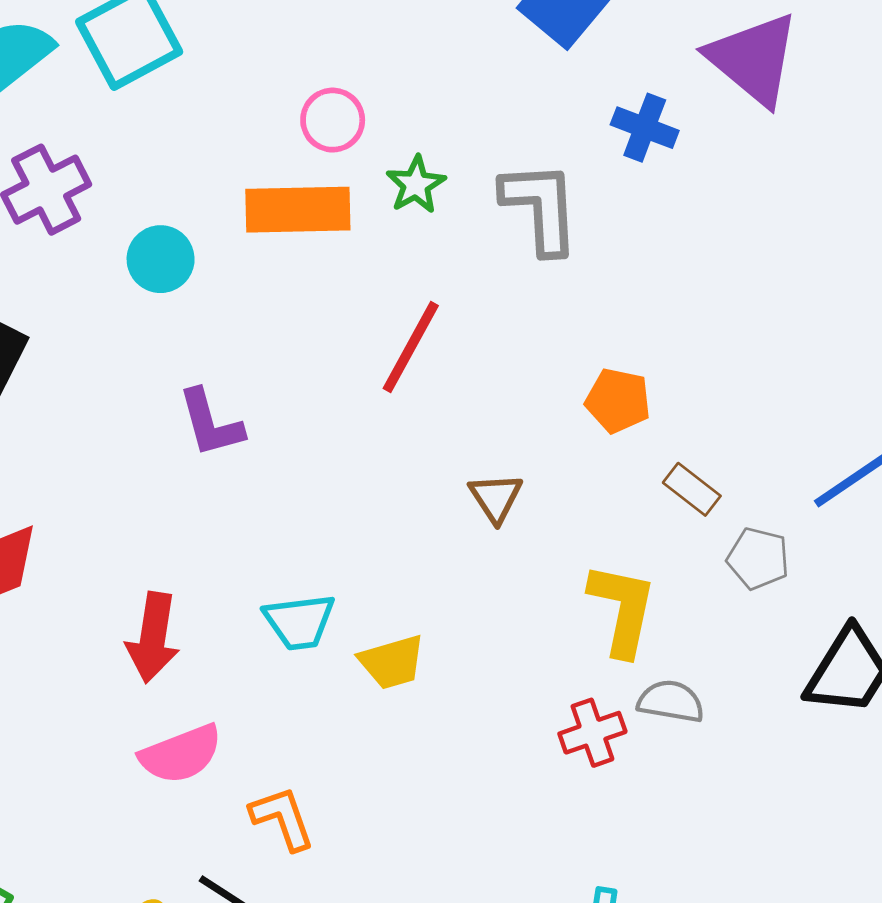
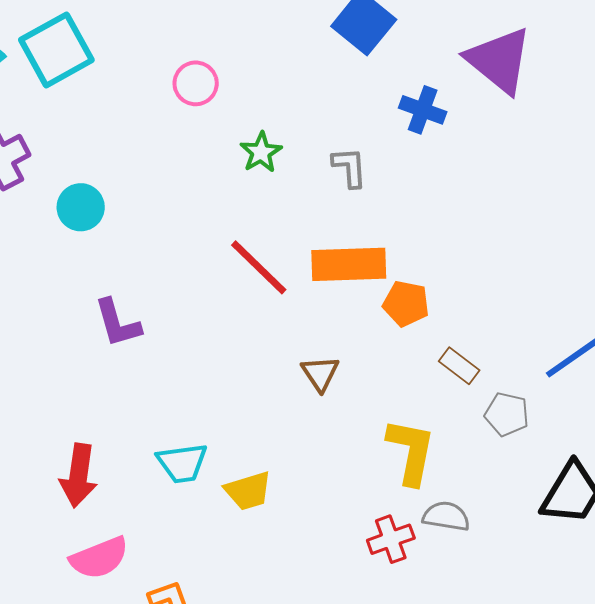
pink circle: (333, 120) -> (196, 83), moved
gray L-shape: (541, 207) -> (349, 167), size x0.6
orange rectangle: (298, 210) -> (349, 264), moved
red line: (411, 347) -> (259, 267), turned -74

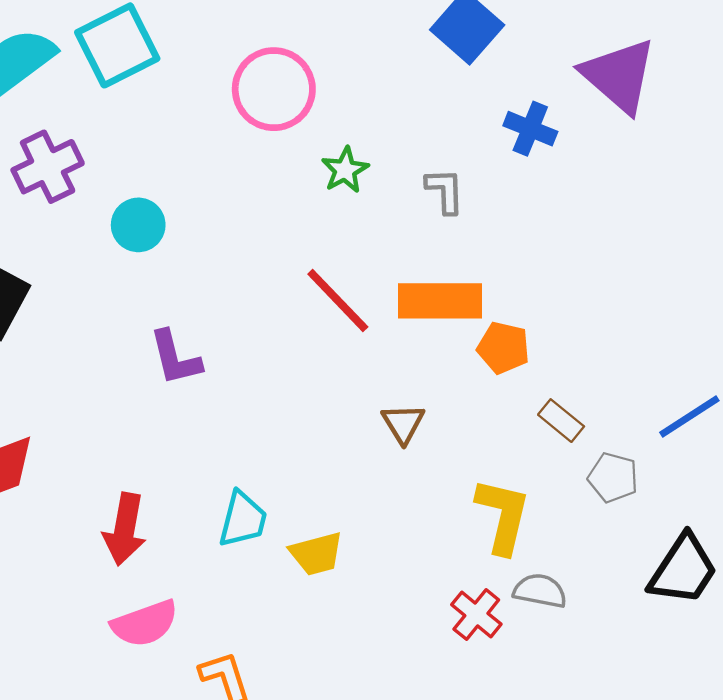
pink circle: (196, 83) -> (274, 89), size x1.6
cyan trapezoid: (182, 463) -> (243, 519), turned -70
red cross: (391, 539) -> (476, 614), turned -33

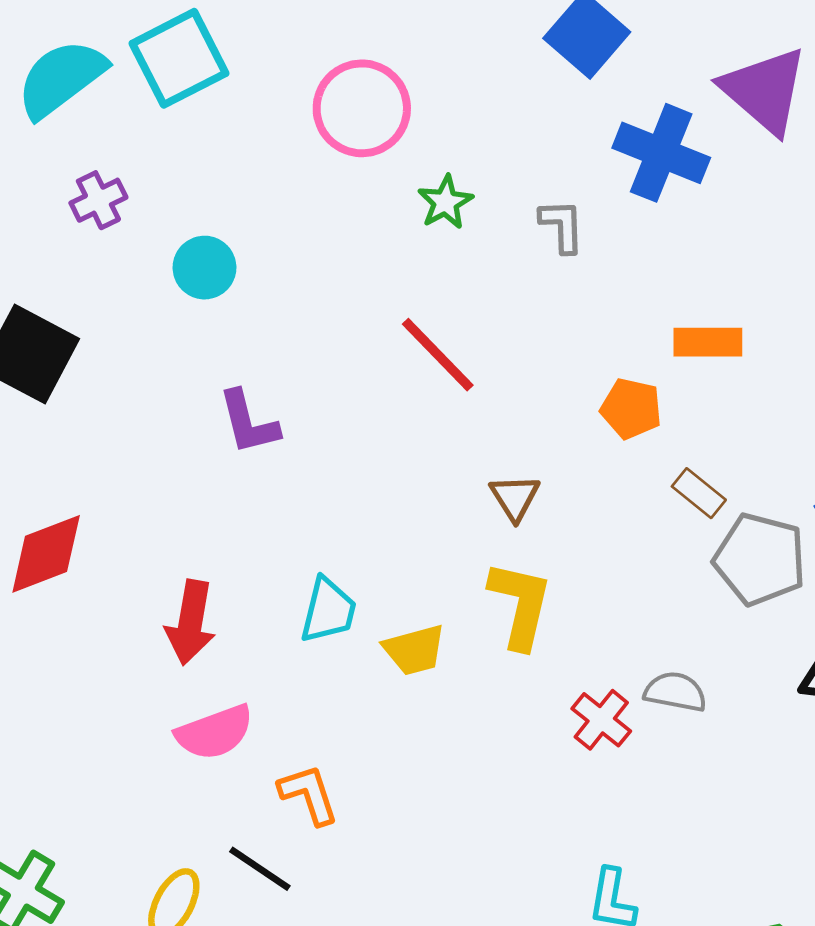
blue cross: (530, 129) -> (661, 153), size x1.5
purple cross: (48, 167) -> (98, 200), size x0.7
orange rectangle: (440, 301) -> (708, 342), moved, size x0.7
gray pentagon: (613, 478) -> (760, 559), size x1.6
yellow L-shape: (503, 516) -> (520, 605), moved

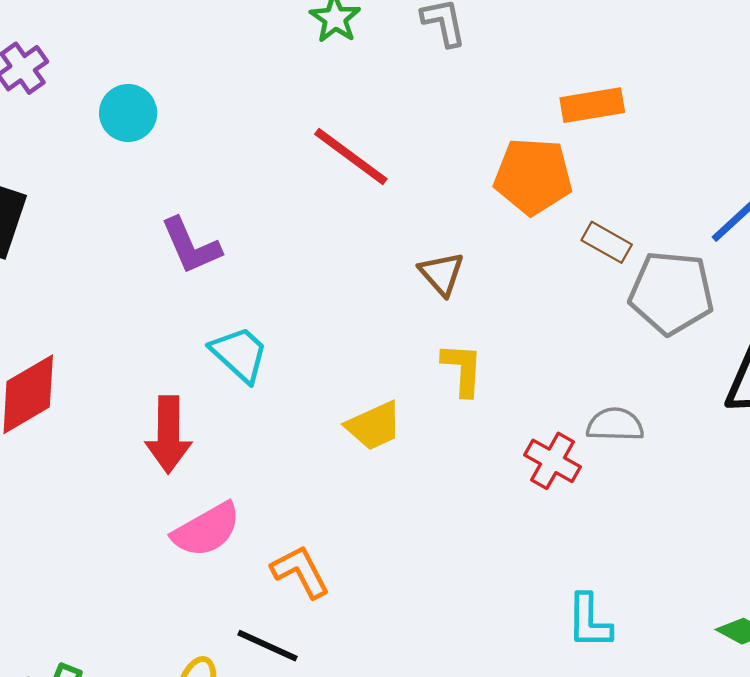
orange pentagon: (631, 408) -> (533, 176), size x1.4
yellow L-shape: (520, 605) -> (462, 369), size x0.7
cyan trapezoid: (328, 610) -> (239, 354), moved, turned -52

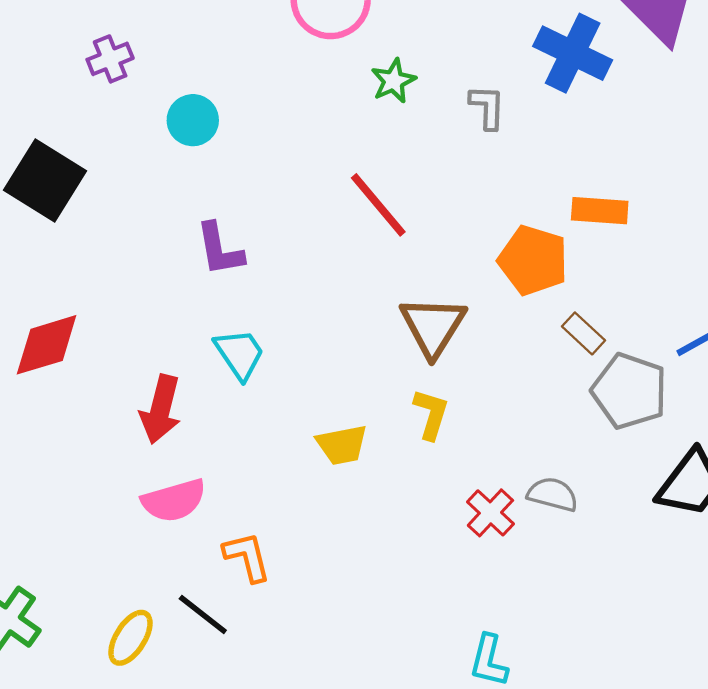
brown triangle: (442, 274) -> (433, 326), size x1.6

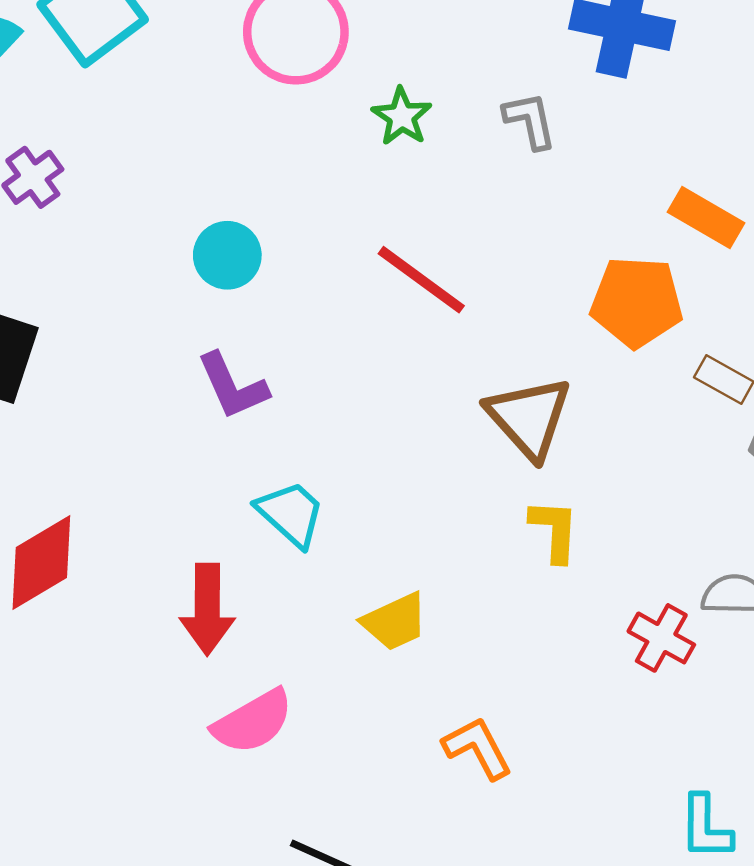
cyan circle: (193, 120) -> (227, 255), moved
orange rectangle: (600, 211) -> (706, 217), turned 40
yellow trapezoid: (342, 445) -> (395, 622), moved
orange L-shape: (247, 557) -> (478, 748), moved

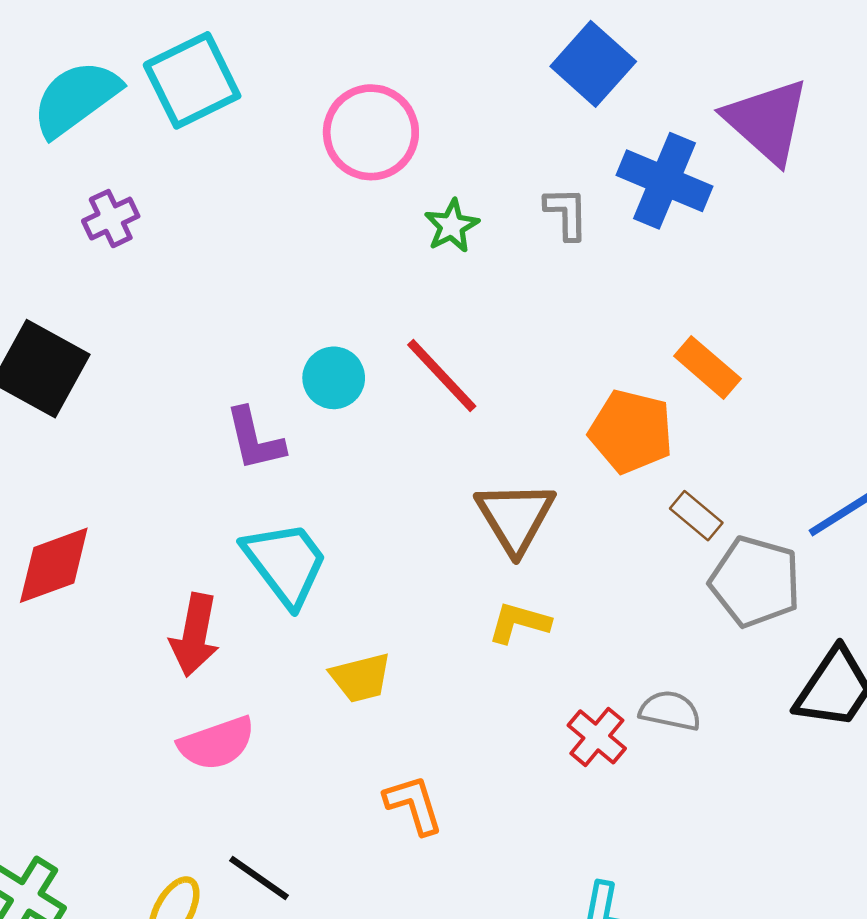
gray L-shape: (530, 120) -> (566, 213), moved
cyan circle: (227, 255) -> (334, 378), moved
cyan trapezoid: (291, 514) -> (286, 563), size x1.4
yellow L-shape: (554, 530) -> (519, 623), turned -88

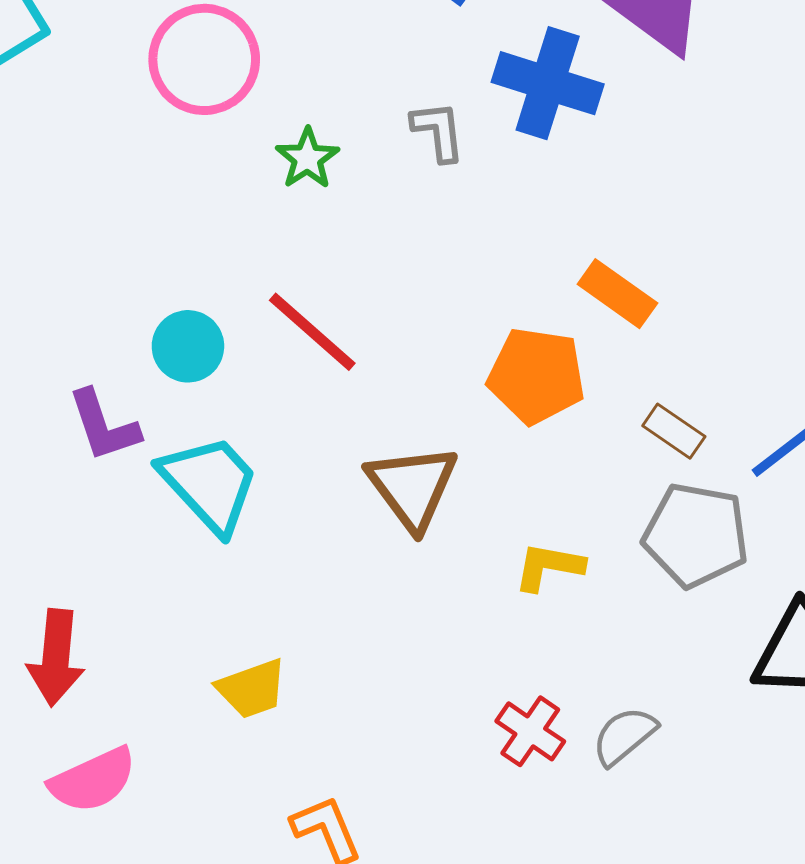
brown rectangle: (696, 516) -> (674, 431), moved
cyan trapezoid: (286, 563) -> (210, 484), moved
yellow L-shape: (519, 623) -> (549, 567), moved
gray semicircle: (670, 711) -> (624, 736), moved, turned -46

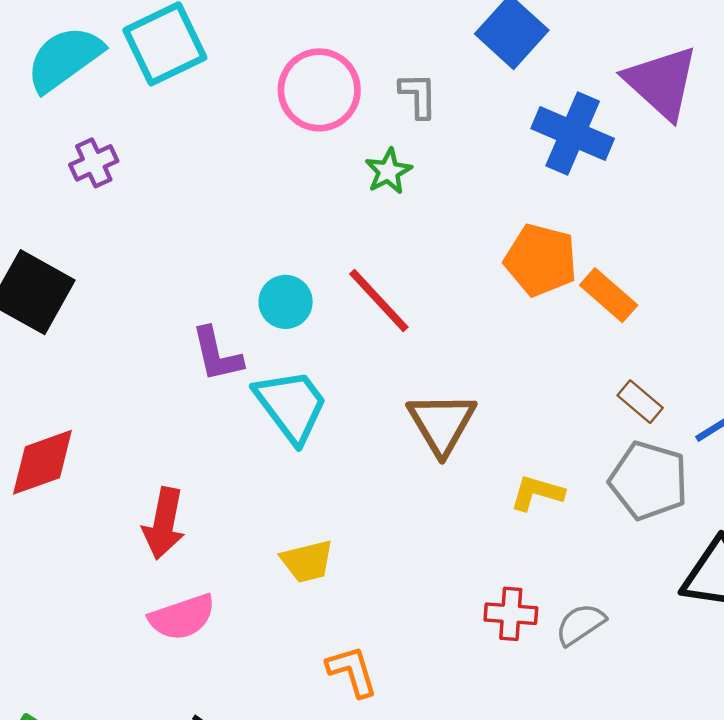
gray L-shape: (438, 131) -> (418, 95), moved
orange pentagon: (536, 376) -> (541, 260), moved
red cross: (530, 731) -> (511, 614), turned -36

